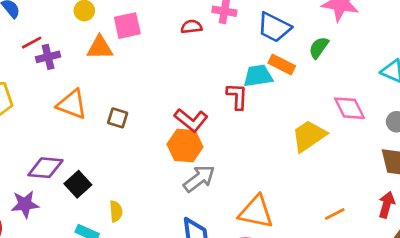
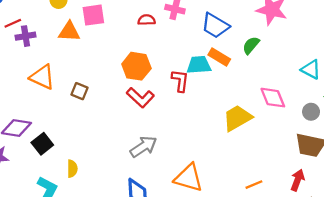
orange hexagon: (185, 146) -> (136, 66), moved

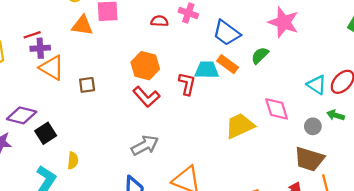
red line: (13, 23) -> (32, 35), moved
purple cross: (26, 36) -> (40, 48), moved
brown square: (79, 91) -> (87, 85), turned -35

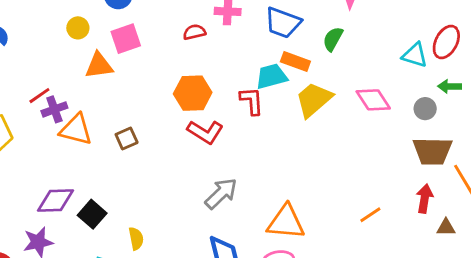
yellow trapezoid: (240, 126) -> (314, 99), moved

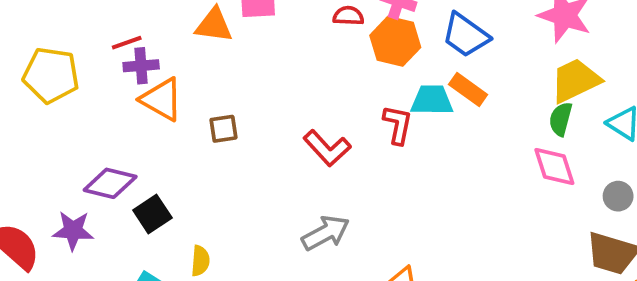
green semicircle: (333, 39) -> (561, 119), moved, turned -30
orange hexagon: (193, 93) -> (395, 41), moved
yellow trapezoid: (314, 99) -> (575, 80), moved

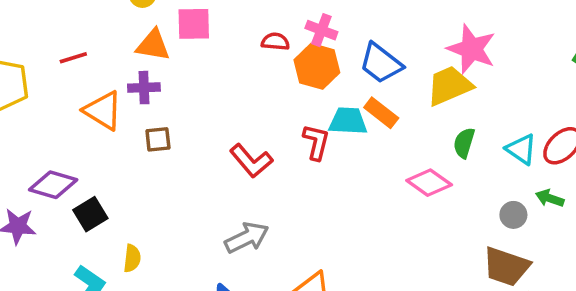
purple cross: (141, 66) -> (144, 88), moved
yellow trapezoid: (575, 80) -> (449, 86), moved
pink diamond: (554, 166) -> (429, 183), moved, turned -39

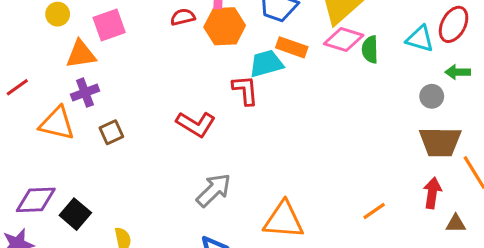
pink diamond: (429, 183) -> (344, 39), moved

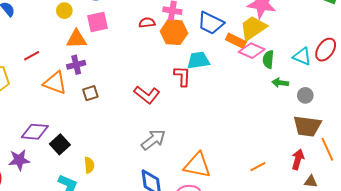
orange rectangle: (292, 47) -> (236, 41), moved
green arrow: (458, 72) -> (280, 83), moved

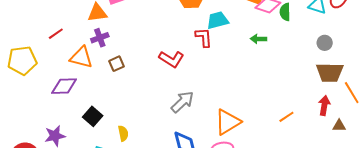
green arrow: (280, 83) -> (258, 39), moved
purple diamond: (35, 132) -> (64, 86), moved
orange triangle: (197, 165) -> (228, 122), turned -36

